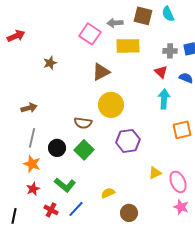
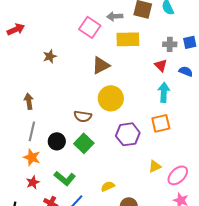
brown arrow: (29, 108) -> (29, 101), turned -84
orange square: (182, 130) -> (161, 123), moved
pink ellipse: (178, 182) -> (178, 175), turned 70

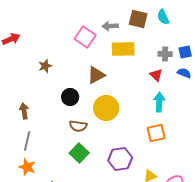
blue semicircle: (186, 71) -> (184, 73), moved
purple hexagon: (128, 134) -> (120, 159), moved
black circle: (57, 141) -> (70, 97), moved

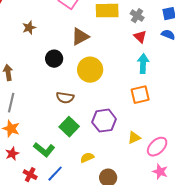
gray cross: (165, 54) -> (137, 16), moved, turned 32
brown semicircle: (78, 126) -> (65, 98), moved
green square: (79, 153) -> (69, 127), moved

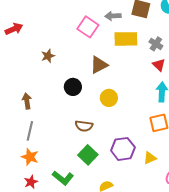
yellow circle: (90, 70) -> (109, 98), size x0.7
yellow triangle: (134, 138) -> (150, 158), moved

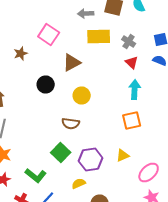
pink square: (88, 27) -> (49, 34), moved
brown semicircle: (84, 126) -> (71, 124), moved
purple hexagon: (123, 149) -> (91, 160), moved

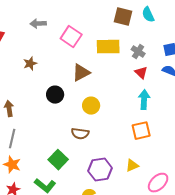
gray arrow: (86, 14) -> (38, 24), moved
pink square: (49, 34) -> (71, 37), moved
green square: (61, 152) -> (58, 160), moved

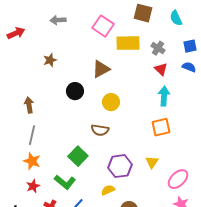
cyan semicircle: (148, 15) -> (176, 18), moved
pink square: (71, 37) -> (103, 26), moved
yellow triangle: (132, 166) -> (152, 162), turned -32

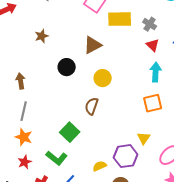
brown semicircle: (100, 130) -> (92, 106), turned 102
purple hexagon: (120, 166) -> (126, 156), moved

